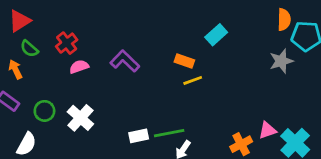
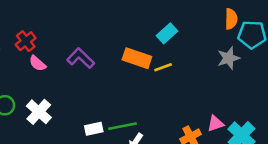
orange rectangle: (184, 61) -> (137, 58), size x1.5
pink semicircle: (79, 67) -> (37, 63), turned -120
yellow line: (193, 80) -> (163, 67), moved

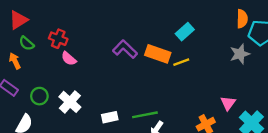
red cross: (26, 41) -> (58, 39), turned -30
purple L-shape: (81, 58) -> (125, 49), moved
pink triangle: (215, 124) -> (228, 103), moved, turned -35
white rectangle: (94, 129) -> (110, 117), moved

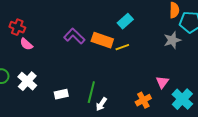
green line: (145, 115) -> (91, 92), turned -65

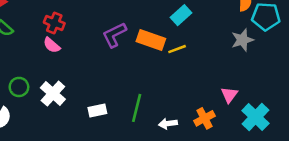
red cross: (17, 27) -> (54, 23), moved
purple L-shape: (74, 36) -> (114, 35), turned -70
white arrow: (101, 104) -> (168, 124), moved, turned 48

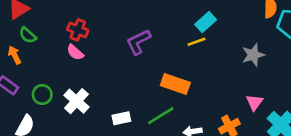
orange rectangle: (151, 40) -> (175, 84), moved
gray star: (242, 40) -> (253, 55), moved
yellow line: (177, 49) -> (196, 42), moved
green line: (137, 108) -> (161, 116), turned 44

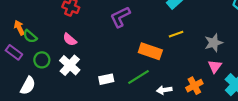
green semicircle: (28, 35) -> (30, 36), moved
yellow line: (196, 42) -> (176, 34), moved
pink semicircle: (75, 52) -> (70, 39), moved
gray star: (253, 55) -> (214, 43), moved

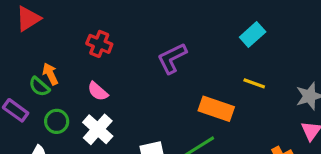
orange arrow: (19, 28) -> (50, 74), moved
yellow line: (176, 34) -> (254, 83), turned 40

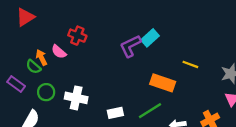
cyan rectangle: (253, 34) -> (150, 38), moved
pink semicircle: (98, 91) -> (59, 52), moved
white cross: (98, 129) -> (76, 98), turned -30

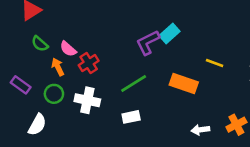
red cross: (77, 36) -> (89, 63), moved, turned 36
orange arrow: (41, 57) -> (58, 67), moved
green semicircle: (33, 67) -> (40, 44), moved
green line: (150, 111) -> (134, 84), moved

